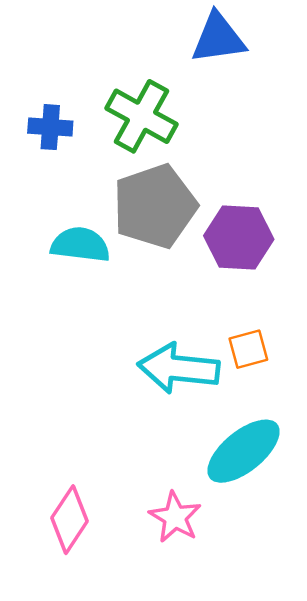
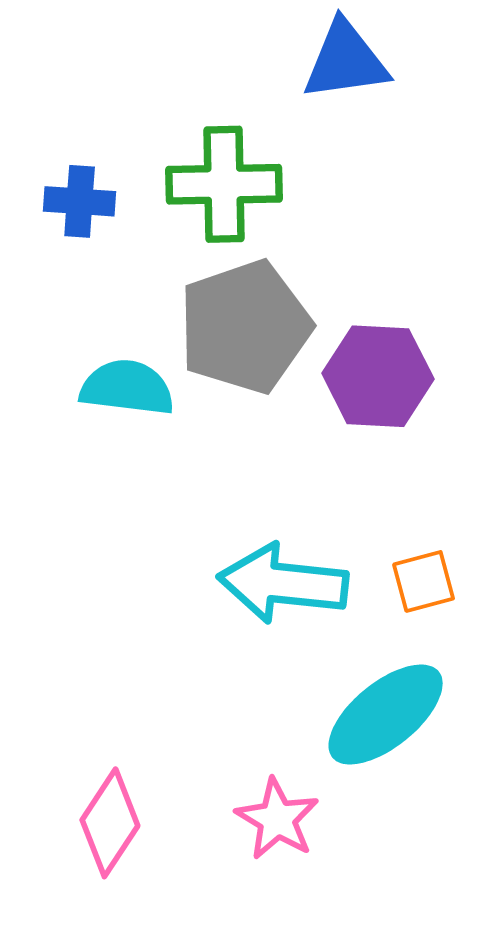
green cross: (141, 116) -> (224, 184), turned -30
orange square: (248, 349) -> (424, 581), moved

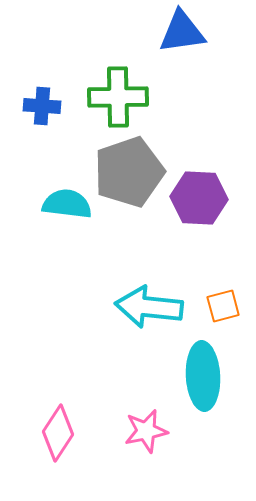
cyan ellipse: (386, 715) -> (203, 376), turned -54
pink star: (277, 819) -> (146, 431), turned 30

